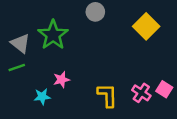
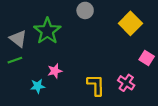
pink square: (164, 89) -> (147, 58), moved

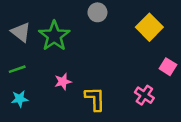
gray triangle: (18, 39) -> (21, 32), moved
yellow L-shape: (96, 85) -> (95, 99), moved
cyan star: (38, 86) -> (20, 99), moved

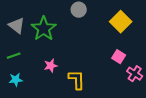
pink square: (168, 67) -> (119, 57), moved
pink cross: (144, 95) -> (135, 74), moved

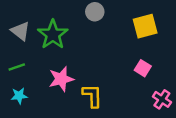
yellow square: (121, 22) -> (145, 26), turned 30
pink star: (51, 66) -> (61, 79), size x1.5
pink cross: (135, 74) -> (162, 99), moved

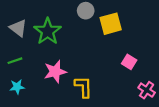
yellow square: (145, 26) -> (111, 24), moved

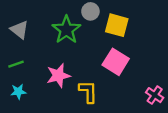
yellow square: (111, 24) -> (117, 25), turned 30
green star: (48, 31) -> (66, 30), moved
pink square: (129, 62) -> (116, 62), moved, size x1.6

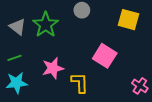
yellow square: (117, 25) -> (128, 20), moved
green star: (66, 30) -> (46, 25), moved
cyan star: (18, 92) -> (17, 83), size x1.5

